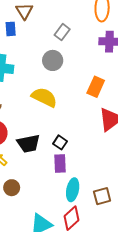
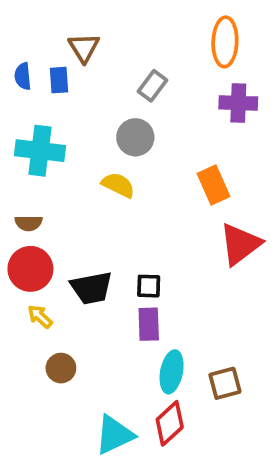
orange rectangle: (96, 87) -> (214, 185), turned -48
yellow semicircle: (44, 97) -> (118, 185), moved, size x0.7
black square: (60, 142) -> (149, 286), turned -32

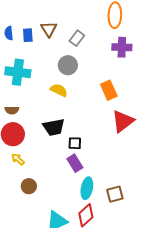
brown triangle: (84, 48) -> (49, 29), moved
black trapezoid: (91, 288) -> (54, 127), moved
purple rectangle: (149, 324) -> (75, 163), turned -30

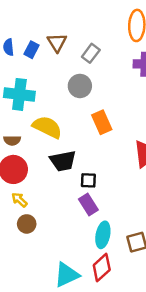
blue rectangle: (28, 35) -> (31, 50), turned 32
yellow semicircle: (59, 90) -> (47, 127), moved, size x1.4
orange rectangle: (109, 90) -> (102, 122), moved
brown circle: (29, 186) -> (27, 224), moved

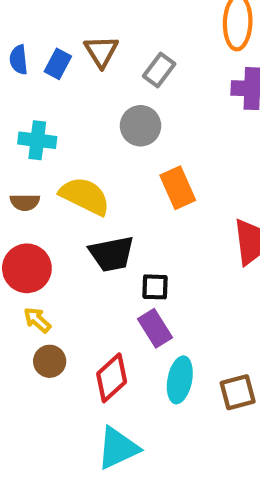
cyan cross: (19, 94) -> (37, 140), size x0.7
brown semicircle: (12, 140) -> (25, 202), moved
red diamond: (102, 268) -> (112, 378), moved

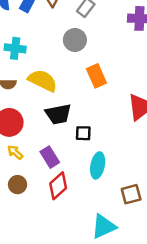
purple rectangle: (155, 328) -> (50, 157), moved
brown circle: (50, 361) -> (18, 185), moved
cyan ellipse: (180, 380) -> (98, 165), moved
cyan triangle: (118, 448) -> (104, 226), moved

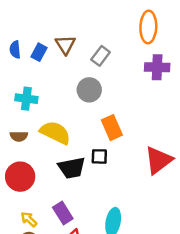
black square: (83, 133) -> (99, 156), moved
yellow arrow: (15, 152) -> (29, 219), moved

